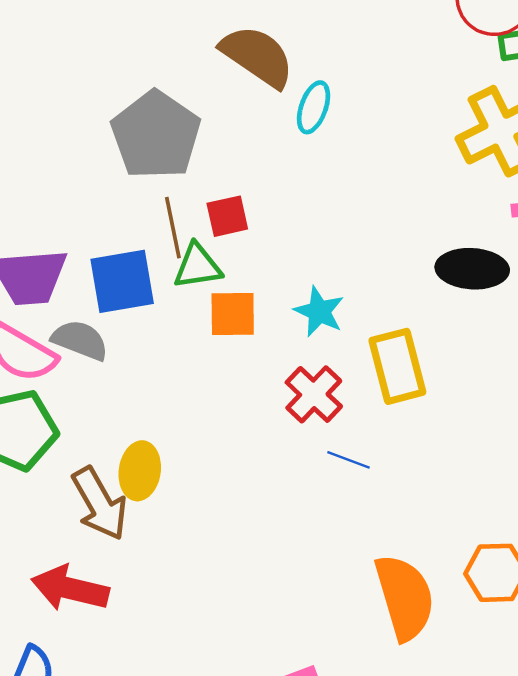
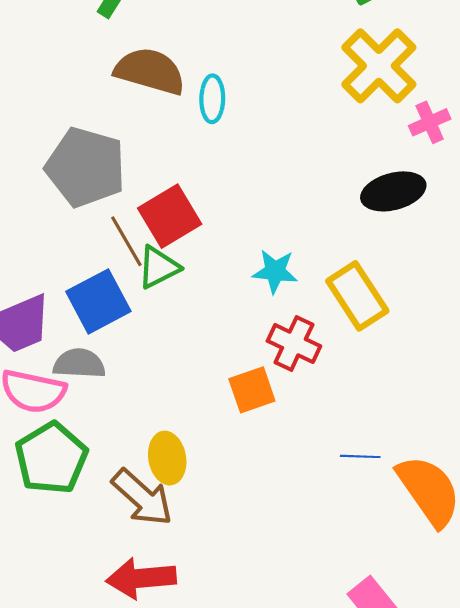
red square: (227, 216) -> (170, 216), size x1.5
orange square: (233, 314) -> (252, 390), moved
blue line: (348, 460) -> (360, 456), moved

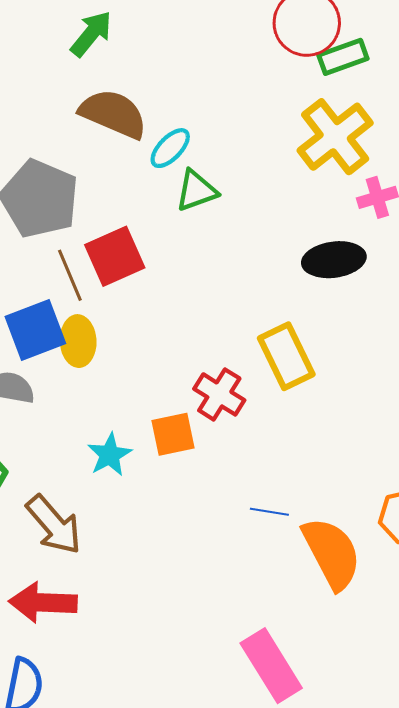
cyan ellipse: (212, 99) -> (170, 148), turned 36
green triangle: (158, 267) -> (196, 191), moved
cyan star: (275, 271) -> (110, 455), moved, turned 30
yellow ellipse: (167, 458) -> (78, 341), moved

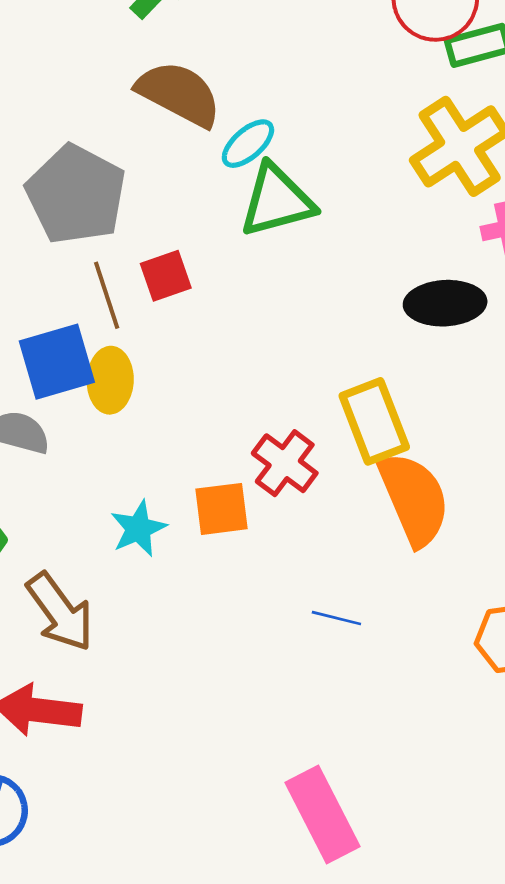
green triangle: (196, 191) -> (277, 201), size x1.4
red square: (115, 256) -> (166, 276), size x0.7
orange semicircle: (332, 553) -> (414, 499), moved

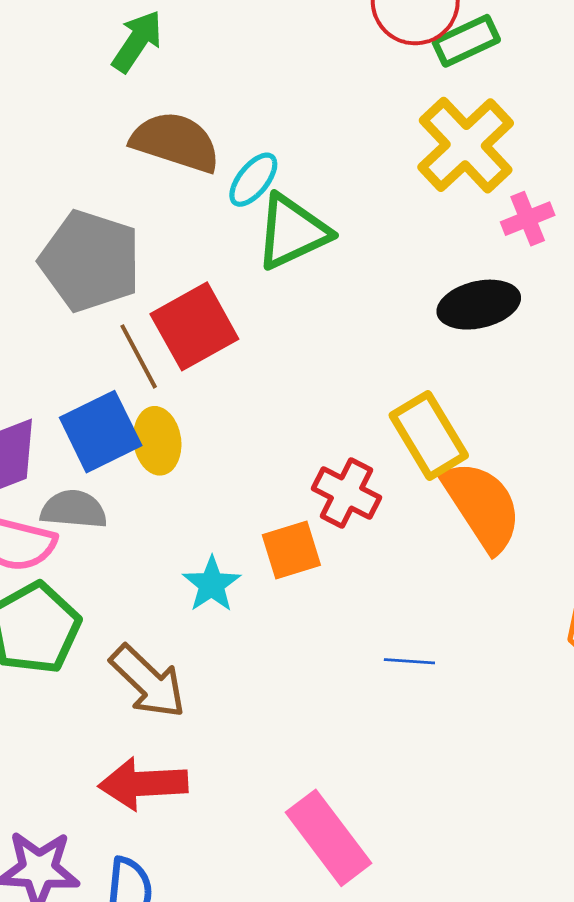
red square: (166, 276) -> (194, 326), size x1.6
blue line: (336, 618) -> (409, 661), moved
pink rectangle: (323, 815) -> (329, 838), moved

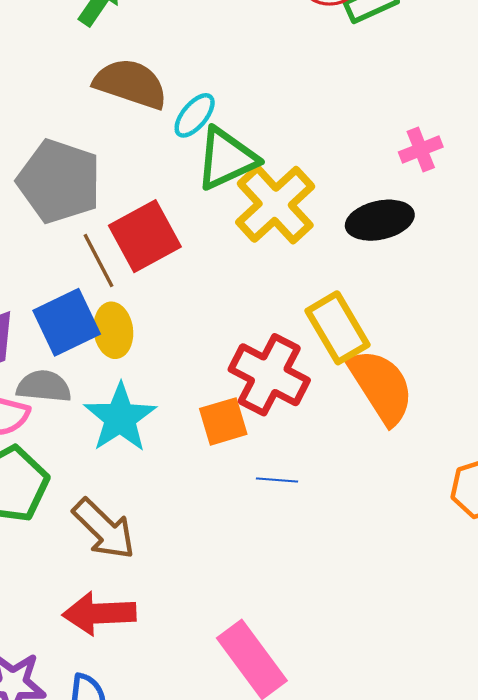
yellow cross: (466, 145) -> (275, 204), moved
red cross: (347, 493) -> (269, 375), size x1.4
cyan star: (212, 584) -> (120, 418), moved, size x1.5
blue line: (409, 661) -> (277, 480), moved

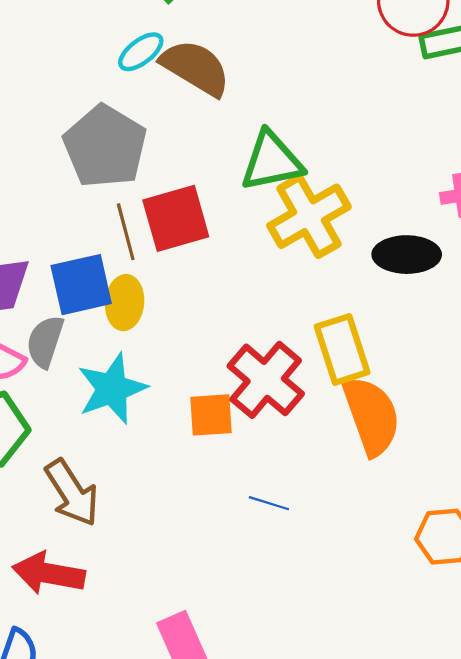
cyan ellipse: (195, 115) -> (141, 52), moved
gray semicircle: (44, 386) -> (45, 342), turned -90
blue line: (277, 480) -> (269, 503), moved

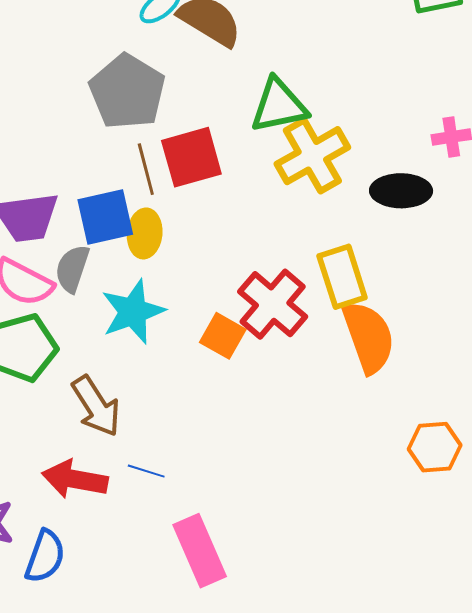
orange square: (211, 415) -> (223, 336), turned 33
blue line: (269, 503) -> (146, 471), moved

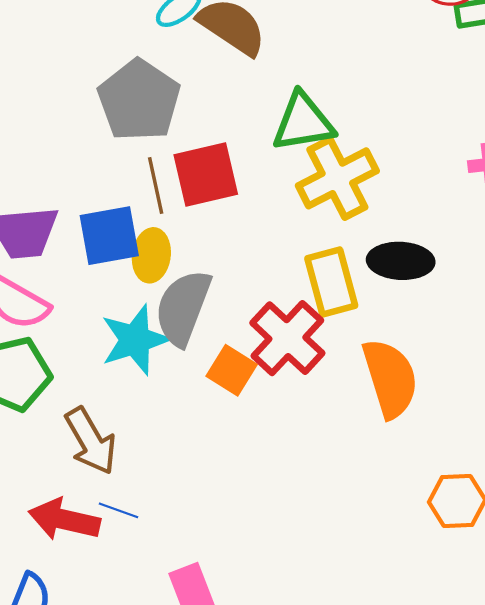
black ellipse: (401, 191) -> (401, 261), moved
gray semicircle: (72, 269) -> (183, 308), moved, size x1.5
yellow rectangle: (342, 277) -> (331, 282), moved
blue line: (146, 471) -> (119, 510), moved

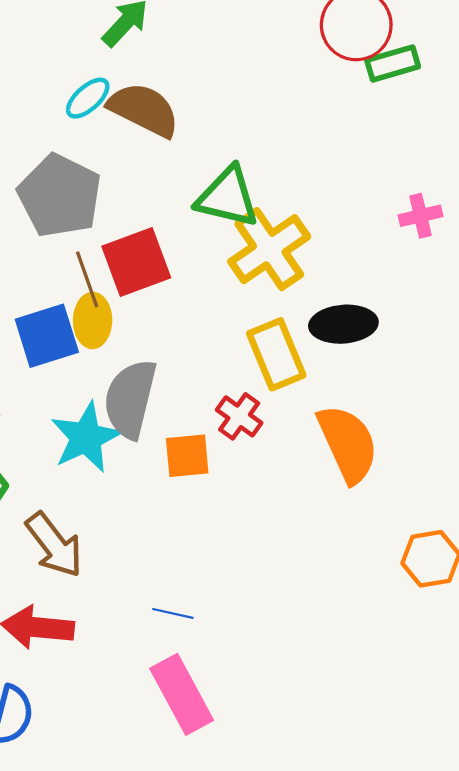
green triangle: (303, 122) -> (228, 197), turned 30
yellow ellipse: (151, 255) -> (93, 320), moved
red cross: (287, 338) -> (239, 416), size x0.6
orange square: (232, 370) -> (187, 456), turned -30
blue line: (119, 510) -> (173, 613), moved

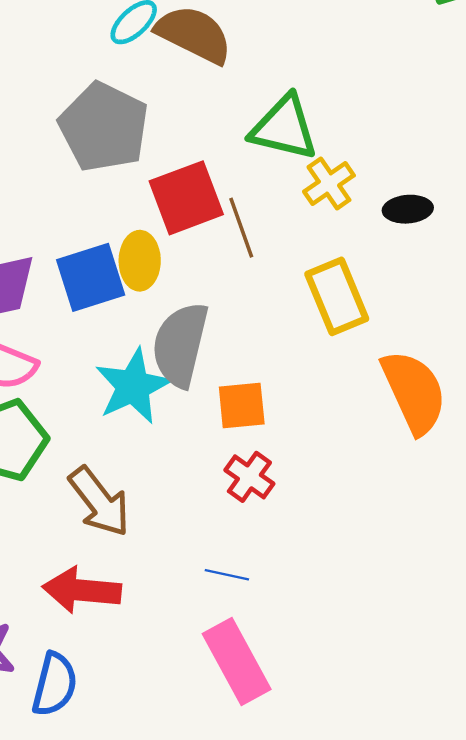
yellow cross: (269, 249) -> (329, 184), size x0.6
brown line: (87, 279) -> (241, 228), moved
black ellipse: (343, 324) -> (408, 209), moved, size x0.7
red cross: (239, 416) -> (249, 477), moved

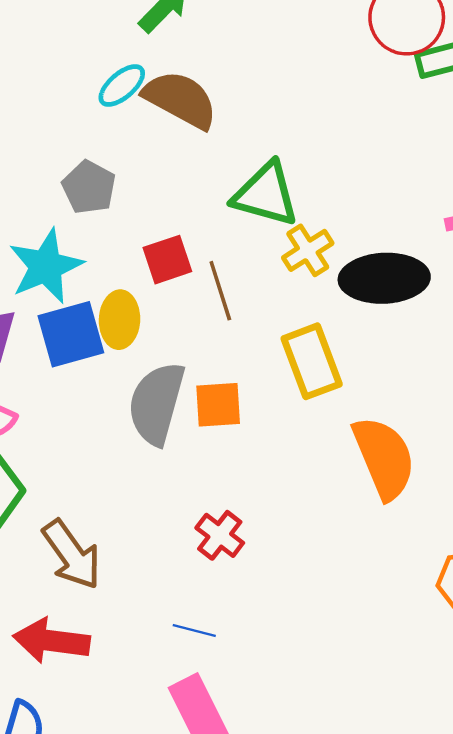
gray pentagon: (104, 127) -> (89, 187), size x0.6
red square: (186, 198) -> (167, 260), size x0.7
black ellipse: (408, 209) -> (384, 278), size x1.8
cyan star: (133, 386) -> (46, 266), moved
orange square: (242, 406) -> (218, 405), moved

